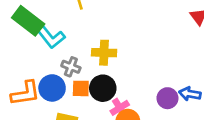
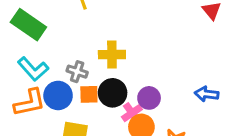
cyan L-shape: (51, 37) -> (33, 69), moved
purple circle: (167, 98) -> (149, 98), moved

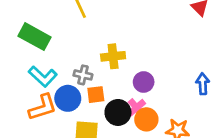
black circle: (113, 93) -> (118, 112), moved
blue arrow: (207, 94) -> (203, 84), turned 85
purple circle: (149, 98) -> (144, 82), moved

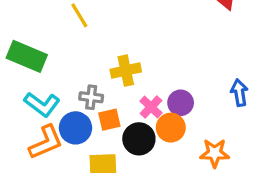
purple circle: (144, 82) -> (181, 103), moved
pink cross: (137, 108) -> (151, 107), moved
orange circle: (146, 119) -> (171, 128), moved

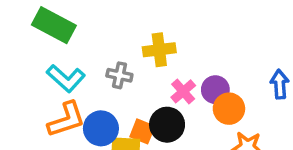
orange square: (109, 120) -> (142, 131), moved, turned 30
blue circle: (75, 128) -> (101, 128), moved
orange circle: (171, 128) -> (229, 109), moved

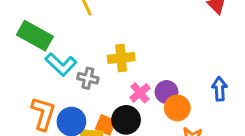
cyan L-shape: (66, 78) -> (61, 64), moved
orange L-shape: (66, 120) -> (43, 114), turned -56

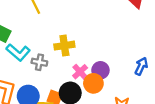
blue arrow: (220, 89) -> (141, 66), turned 30
orange circle: (177, 108) -> (93, 83), moved

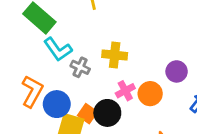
purple circle: (100, 70) -> (177, 71), moved
orange circle: (93, 83) -> (150, 94), moved

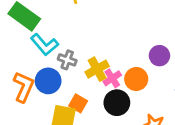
yellow cross: (115, 55) -> (97, 69), moved, turned -30
blue circle: (57, 104) -> (48, 81), moved
black circle: (107, 113) -> (117, 103), moved

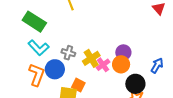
cyan L-shape: (44, 45) -> (39, 48), moved
purple circle: (159, 56) -> (123, 52), moved
black circle: (117, 103) -> (135, 84), moved

